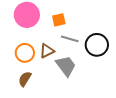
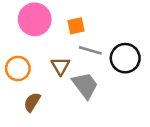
brown triangle: (47, 51) -> (61, 66), turned -35
orange circle: (25, 53) -> (18, 69), moved

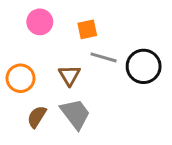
pink circle: (35, 19) -> (40, 22), size x0.7
gray trapezoid: (85, 85) -> (75, 114), moved

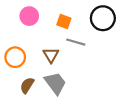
orange square: (87, 29) -> (64, 21), turned 32
black circle: (144, 66) -> (103, 18), moved

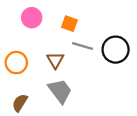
black circle: (103, 18) -> (116, 50), moved
brown semicircle: (27, 85) -> (20, 103), moved

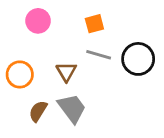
orange square: (69, 24) -> (94, 24), moved, turned -35
brown semicircle: (20, 103) -> (38, 111), moved

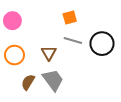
pink circle: (38, 21) -> (12, 21), moved

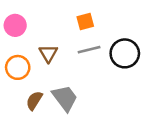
gray line: (73, 40) -> (89, 50), turned -30
brown triangle: (49, 53) -> (48, 53), moved

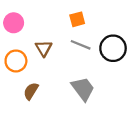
gray line: (89, 50) -> (81, 45), turned 36
gray trapezoid: (65, 98) -> (83, 89), moved

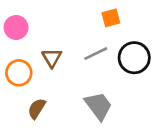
orange square: (77, 19) -> (111, 18), moved
gray line: (81, 45) -> (96, 54), turned -48

